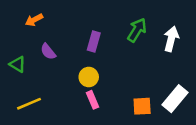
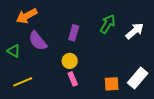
orange arrow: (34, 20) -> (27, 16), size x1.5
white arrow: (171, 39) -> (135, 31), turned 36
purple semicircle: (48, 52) -> (38, 41), size x1.5

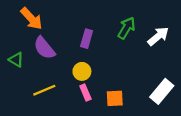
orange arrow: (27, 16) -> (31, 19), turned -105
yellow line: (23, 82) -> (44, 90), moved
orange square: (112, 84) -> (115, 98), moved

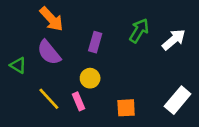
orange arrow: (31, 19) -> (51, 19), moved
yellow line: (44, 90) -> (49, 99), turned 70
pink rectangle: (85, 93) -> (78, 101), moved

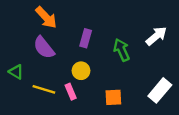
green arrow: (139, 31) -> (122, 50), moved, turned -55
green triangle: (18, 65) -> (16, 72), moved
yellow line: (49, 99) -> (44, 89), turned -30

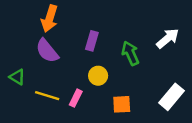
orange arrow: (46, 17) -> (50, 18), turned 60
yellow circle: (81, 71) -> (98, 76), moved
pink rectangle: (71, 92) -> (76, 98), turned 49

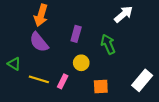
white arrow: (168, 38) -> (124, 14), moved

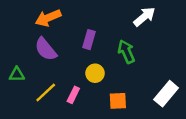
orange arrow: (41, 15) -> (48, 18), turned 50
green triangle: (14, 64) -> (17, 74), turned -32
yellow line: (39, 79) -> (46, 92), turned -60

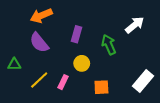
white arrow: (144, 17) -> (135, 25), moved

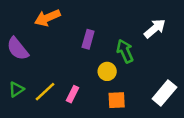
purple semicircle: (39, 43) -> (18, 49), moved
yellow circle: (82, 63) -> (107, 71), moved
green triangle: (14, 64) -> (16, 89), moved, turned -32

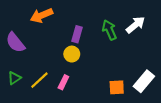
green arrow: (125, 51) -> (109, 30), moved
yellow circle: (107, 71) -> (72, 54), moved
orange square: (117, 100) -> (117, 87), moved

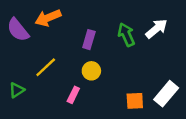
purple semicircle: (15, 43) -> (18, 30), moved
yellow circle: (72, 54) -> (91, 71), moved
yellow line: (39, 80) -> (46, 67), moved

